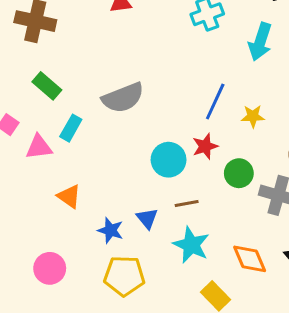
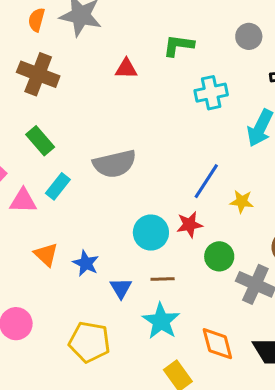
blue star: (111, 230) -> (86, 263), moved

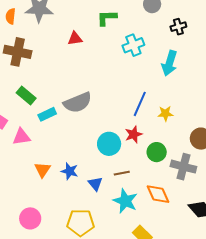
cyan rectangle: (58, 186) -> (47, 114), moved, turned 36
orange triangle: (46, 254) -> (42, 170), turned 30
orange diamond: (217, 344) -> (158, 194), moved

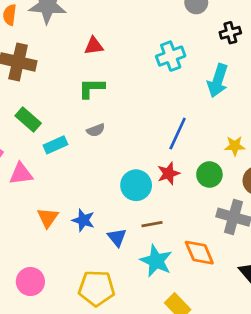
green L-shape: (107, 18) -> (91, 88), moved
gray semicircle: (78, 103) -> (96, 130), size x0.5
yellow star: (165, 114) -> (235, 146), moved
green circle: (157, 152) -> (209, 175), moved

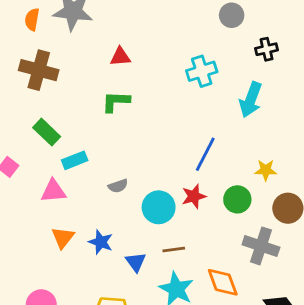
gray semicircle: (96, 130) -> (118, 186), moved
pink triangle: (21, 174) -> (53, 191), moved

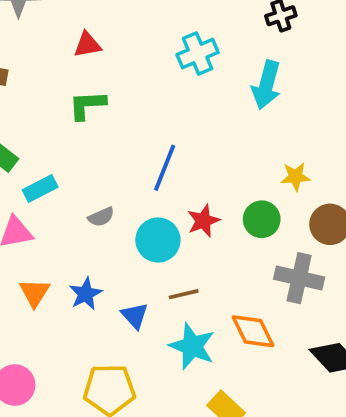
blue line: (205, 154) -> (165, 168), moved
blue star: (101, 242) -> (86, 294), turned 30

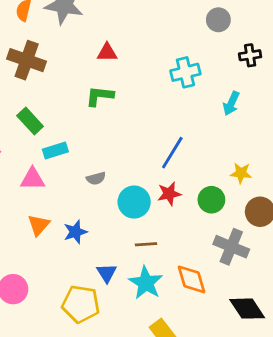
cyan arrow: (266, 85) -> (231, 103), size x0.7
blue line: (165, 168) -> (172, 153), moved
blue triangle: (135, 316) -> (107, 273), moved

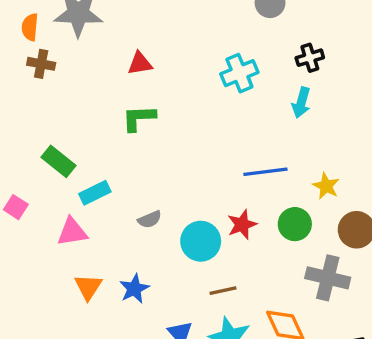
black cross: (250, 55) -> (310, 58), moved
brown cross: (27, 60) -> (41, 64), moved, size x0.6
blue line: (172, 153) -> (265, 172), moved, turned 60
yellow star: (241, 173) -> (326, 186), turned 30

